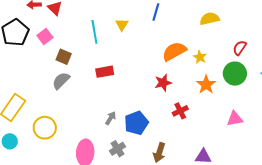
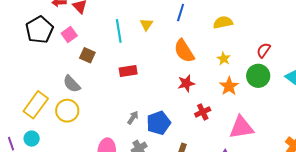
yellow semicircle: (210, 19) -> (223, 22), moved
orange semicircle: (174, 51) -> (184, 51), moved, turned -95
gray semicircle: (61, 81) -> (72, 84), moved, turned -90
pink triangle: (235, 119) -> (241, 128), moved, size x1.5
yellow circle: (45, 128) -> (67, 111), moved

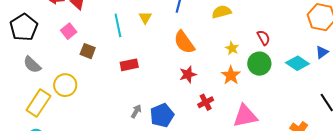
black pentagon: (39, 30) -> (24, 27), moved
red semicircle: (264, 50) -> (263, 38), turned 119
yellow star: (224, 59) -> (232, 48), moved
gray semicircle: (72, 84) -> (32, 65), moved
yellow circle: (67, 111) -> (65, 85), moved

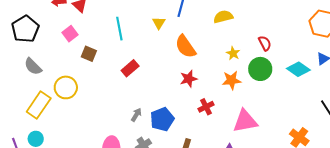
yellow triangle: (145, 18) -> (159, 23), moved
red rectangle: (129, 65) -> (130, 68), turned -30
orange star: (231, 75) -> (232, 80), turned 30

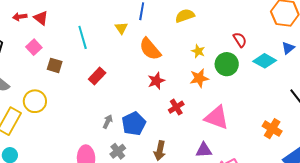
red semicircle: (265, 43) -> (240, 40), moved
pink triangle: (245, 121) -> (217, 118), turned 36

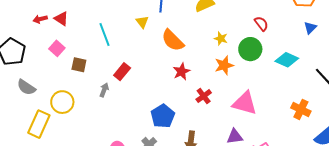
cyan diamond: (265, 61) -> (287, 60), moved
gray arrow: (108, 122) -> (104, 90), moved

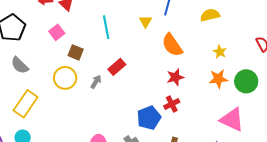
green circle: (250, 49) -> (246, 81), moved
red cross: (204, 96) -> (172, 104), moved
yellow circle: (62, 102) -> (65, 78), moved

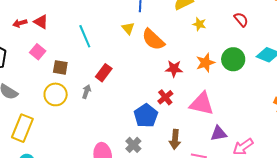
yellow triangle: (145, 21) -> (128, 28), moved
yellow star: (220, 52) -> (199, 24), moved
red star: (175, 77) -> (174, 69), moved, turned 30
pink triangle: (232, 120) -> (202, 104), moved

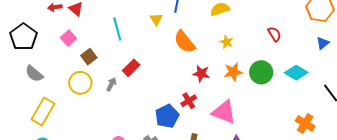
yellow star: (199, 24) -> (227, 42), moved
yellow triangle: (128, 28) -> (156, 19), moved
brown square: (60, 67) -> (89, 57), turned 35

